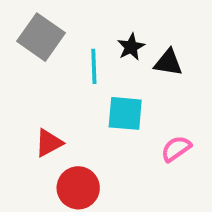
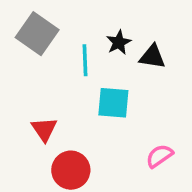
red triangle: (49, 143) -> (44, 129), turned -36
pink semicircle: (176, 149) -> (159, 156), moved

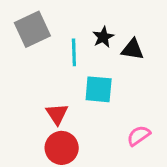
gray square: (37, 34) -> (32, 29), turned 30
red triangle: (44, 129) -> (57, 114), moved

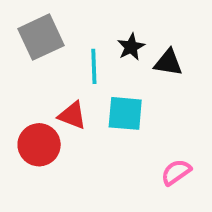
red triangle: (57, 114) -> (72, 115), moved, turned -35
red circle: (62, 148) -> (39, 145), moved

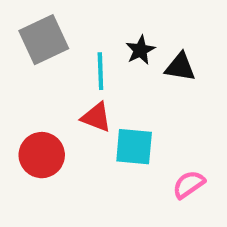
cyan square: (125, 113) -> (134, 147), moved
red triangle: (72, 115) -> (96, 117), moved

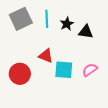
cyan line: (100, 71) -> (47, 19), moved
pink semicircle: (189, 184) -> (90, 70), moved

